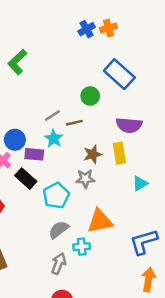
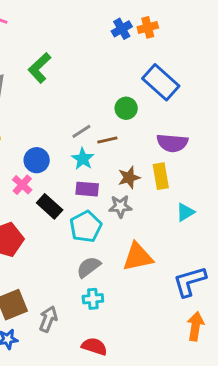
purple rectangle: (34, 154) -> (87, 189), moved
cyan cross: (82, 247) -> (93, 299), moved
gray arrow: (59, 264) -> (48, 319), moved

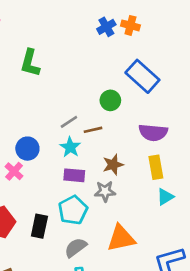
orange cross: (148, 27) -> (130, 25), turned 30
green L-shape: (39, 68) -> (30, 63), turned -32
yellow rectangle: (161, 176) -> (156, 167), moved
black rectangle: (50, 206) -> (39, 226), moved, turned 60

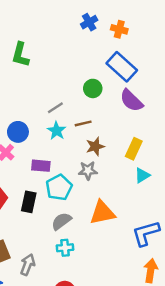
orange cross: (130, 25) -> (119, 29), moved
brown line: (93, 130) -> (83, 123), moved
purple semicircle: (153, 132) -> (131, 101), moved, turned 40
yellow rectangle: (156, 167) -> (134, 149), turned 35
purple rectangle: (74, 175) -> (41, 166), moved

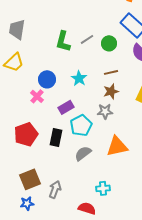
green L-shape: (20, 55) -> (63, 41), moved
gray line: (55, 108) -> (87, 39), moved
brown line: (83, 123) -> (111, 72), moved
purple rectangle: (41, 166) -> (66, 107), turned -35
cyan cross: (65, 248) -> (103, 188), moved

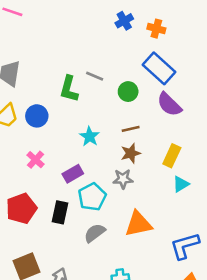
gray line: (87, 39) -> (95, 76), moved, turned 56
blue circle: (47, 79) -> (37, 116), moved

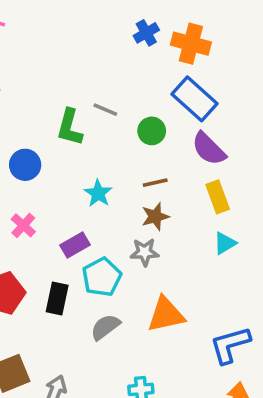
orange cross: (156, 29) -> (191, 44), size x1.5
yellow rectangle: (172, 156) -> (218, 197), moved, turned -45
cyan triangle: (181, 184) -> (225, 243), moved

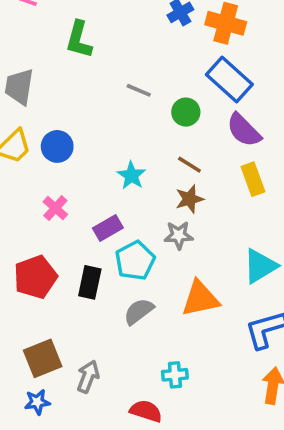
green L-shape: (70, 127) -> (79, 40), moved
brown line: (155, 183) -> (189, 165), turned 45
cyan triangle: (225, 243) -> (260, 266), moved, size x1.5

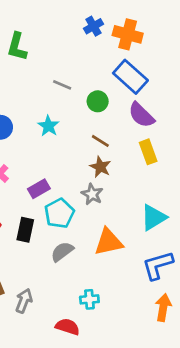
cyan star: (131, 175) -> (48, 126), moved
brown star: (189, 199) -> (100, 167), turned -30
gray star: (179, 235) -> (92, 194), turned 30

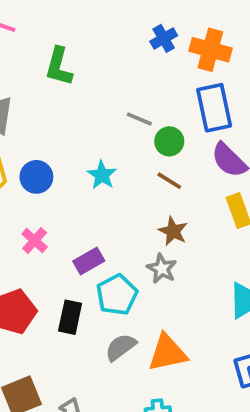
blue rectangle: (130, 77) -> (214, 108), turned 36
gray line: (62, 85) -> (139, 119), moved
brown line: (100, 141) -> (169, 181), moved
orange triangle: (109, 242) -> (167, 353), moved

